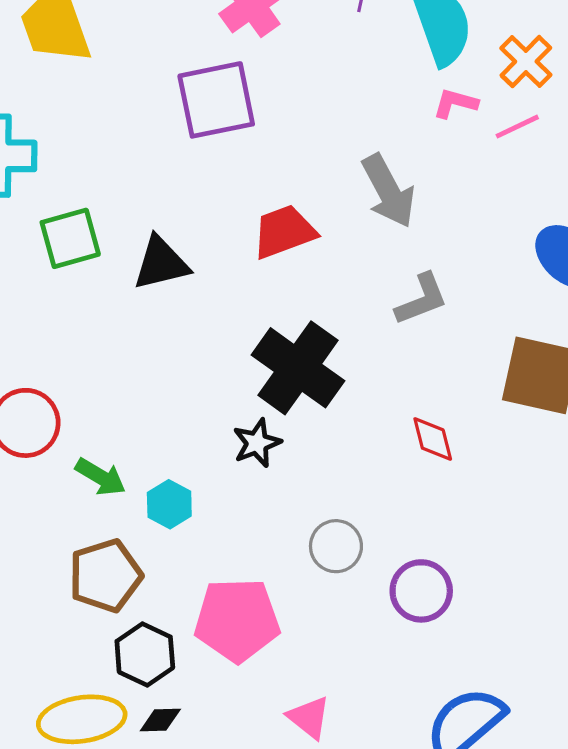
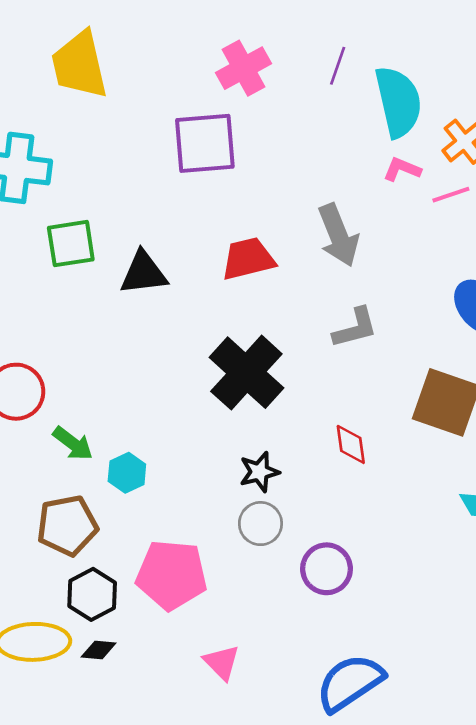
black star: (257, 443) -> (259, 472), moved

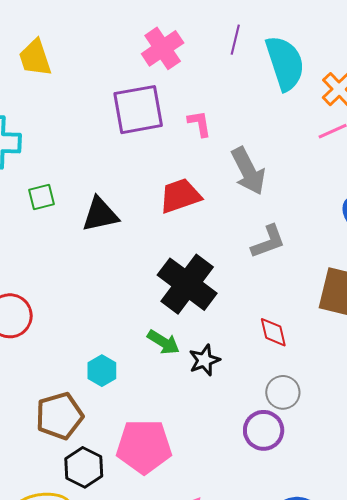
yellow trapezoid: (79, 65) -> (35, 58), size x0.7
pink L-shape: (402, 169) -> (199, 124), moved, turned 64
green square: (71, 244) -> (42, 197), size x0.7
green arrow: (73, 443) -> (163, 342), moved
gray circle: (260, 524) -> (283, 392), moved

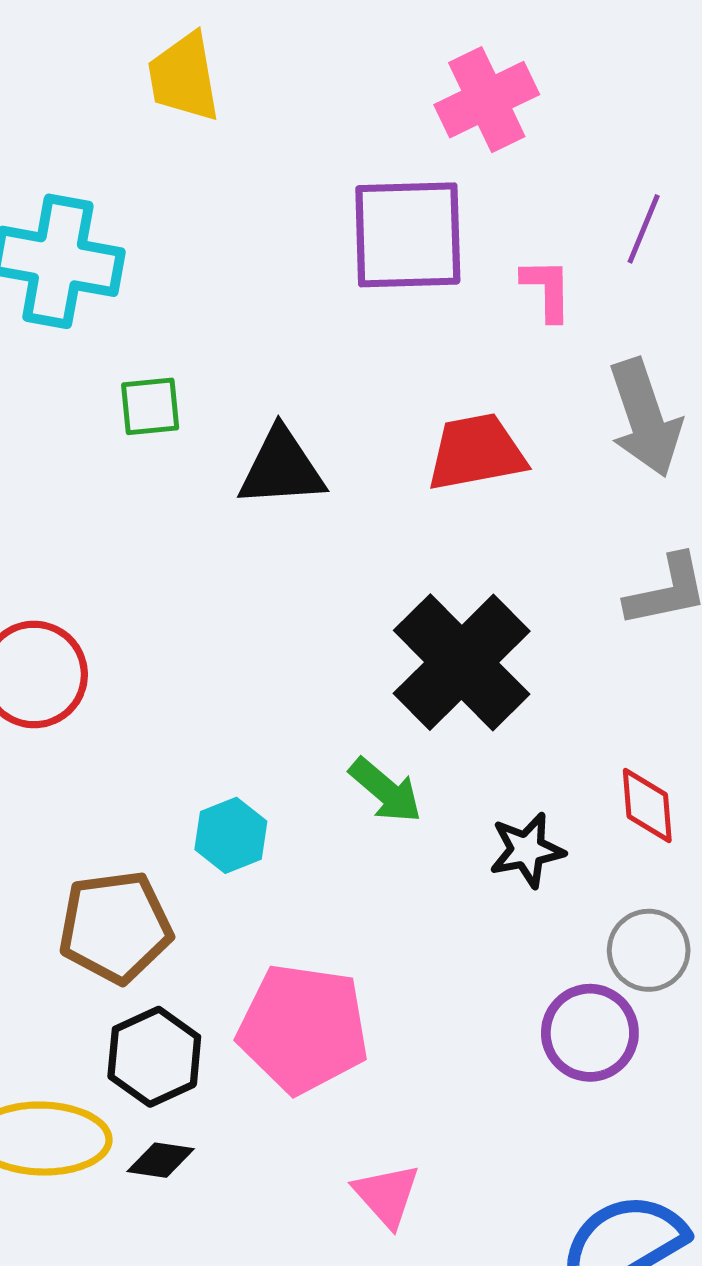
purple line: (235, 40) -> (644, 229), moved
black star: (204, 360) -> (527, 850), moved

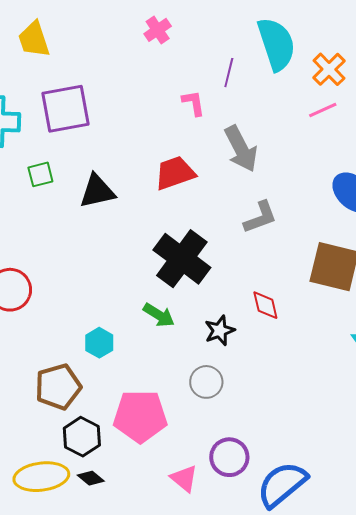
pink cross: (487, 100) -> (158, 30), size x0.7
purple square: (408, 235) -> (65, 109), moved
gray circle: (649, 950) -> (206, 382), moved
purple circle: (590, 1033) -> (229, 457), moved
black diamond: (161, 1160) -> (91, 478), turned 40

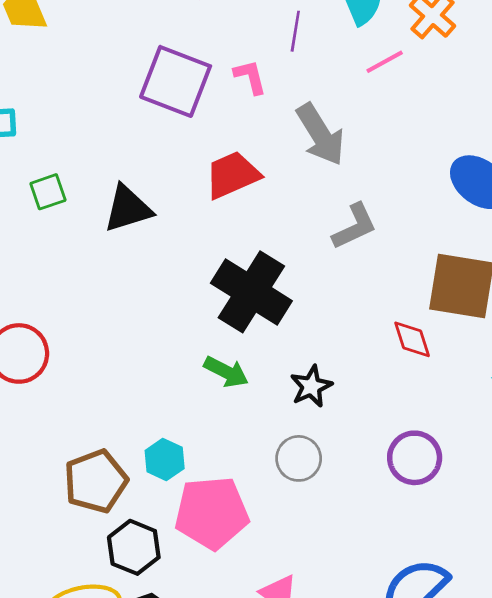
purple square: (65, 109) -> (176, 81), moved, turned 36
pink line: (323, 110) -> (385, 62), moved
red diamond: (265, 305) -> (412, 339), moved
cyan hexagon: (99, 343) -> (165, 459), moved
purple circle: (229, 457) -> (415, 458), moved

